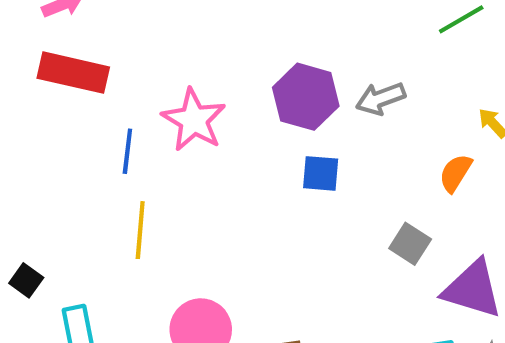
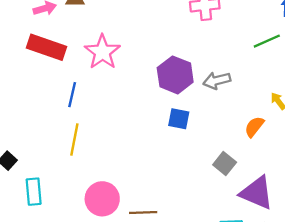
pink star: (194, 120) -> (102, 52), moved

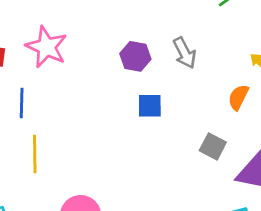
purple hexagon: (175, 75) -> (135, 56), size x0.7
gray arrow: (217, 80) -> (185, 53), turned -92

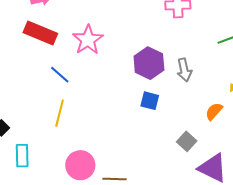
purple hexagon: (135, 56) -> (149, 63), size x1.4
blue line: (22, 103) -> (60, 75), turned -65

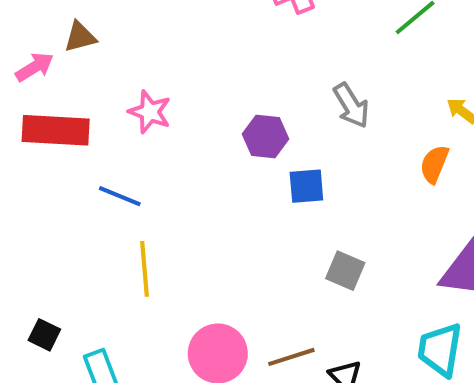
pink star: (88, 40) -> (150, 112), size x0.7
purple hexagon: (149, 63) -> (265, 137), moved, size x0.7
gray square: (187, 141) -> (345, 271), moved

